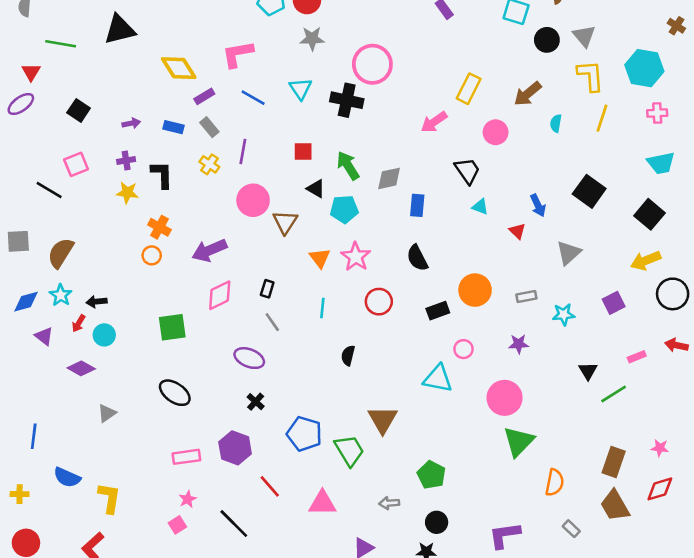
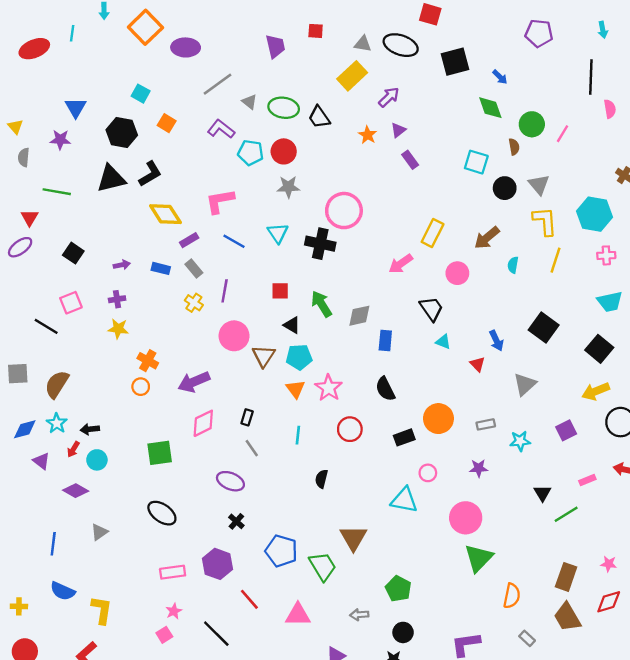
black L-shape: (162, 175) -> (150, 174), moved, turned 60
cyan pentagon: (344, 209) -> (299, 357), moved
blue line: (34, 436) -> (53, 544), moved

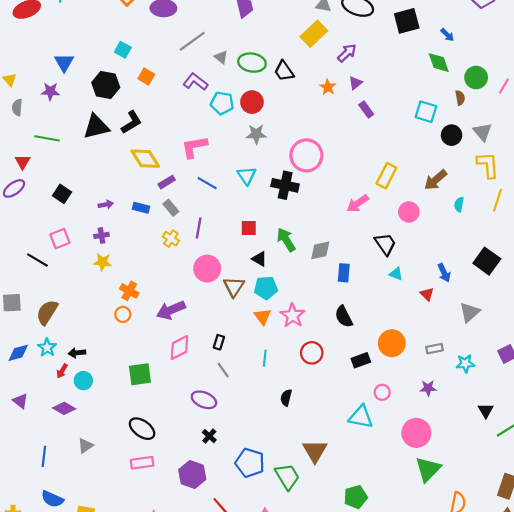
purple triangle: (41, 461) -> (20, 401), moved
pink rectangle: (173, 572) -> (142, 463), moved
green pentagon: (398, 589) -> (355, 497), turned 30

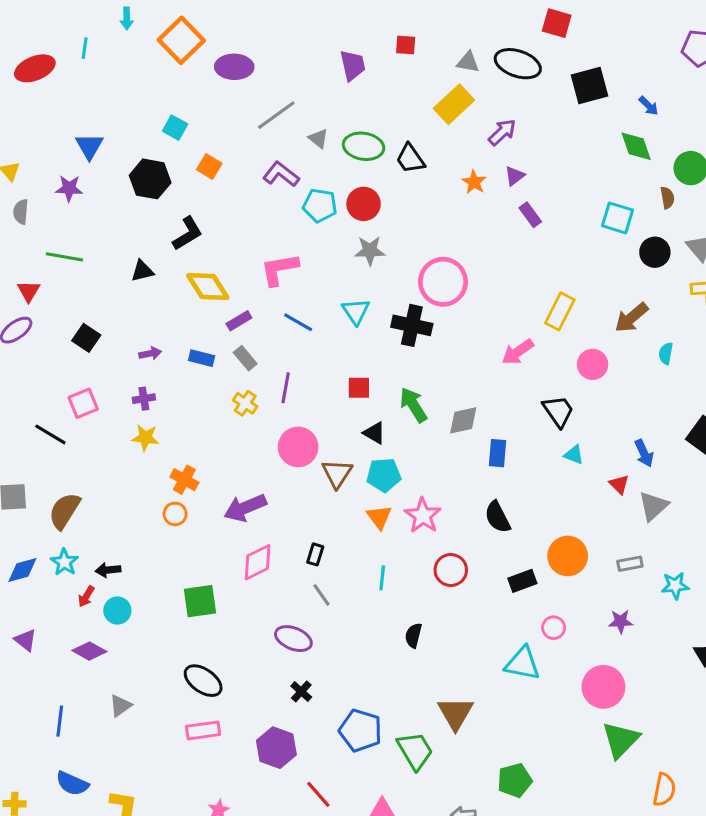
black triangle: (96, 127) -> (142, 271), moved, size x0.6
gray triangle: (470, 312) -> (653, 506), moved

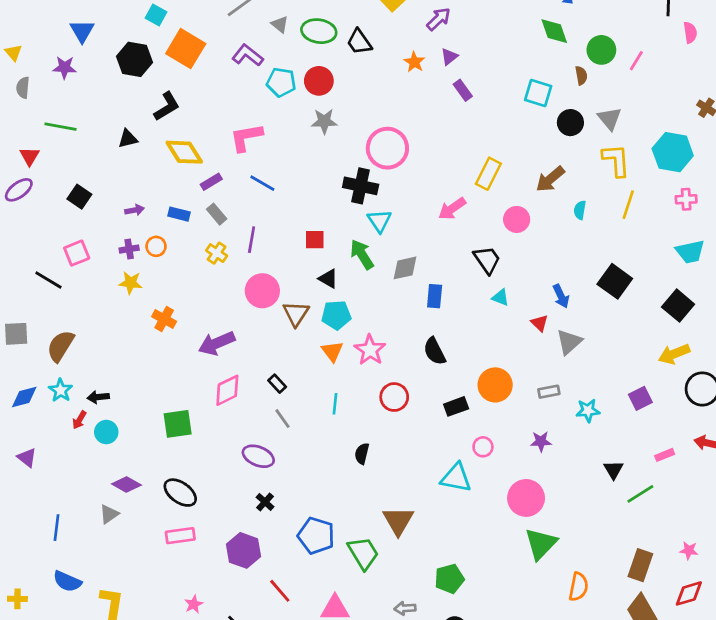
orange square: (209, 167) -> (186, 49), size x1.8
cyan triangle: (356, 311) -> (379, 221), moved
orange circle: (175, 514) -> (156, 246), moved
black rectangle: (315, 554) -> (277, 384), turned -60
purple diamond: (89, 651) -> (126, 484), moved

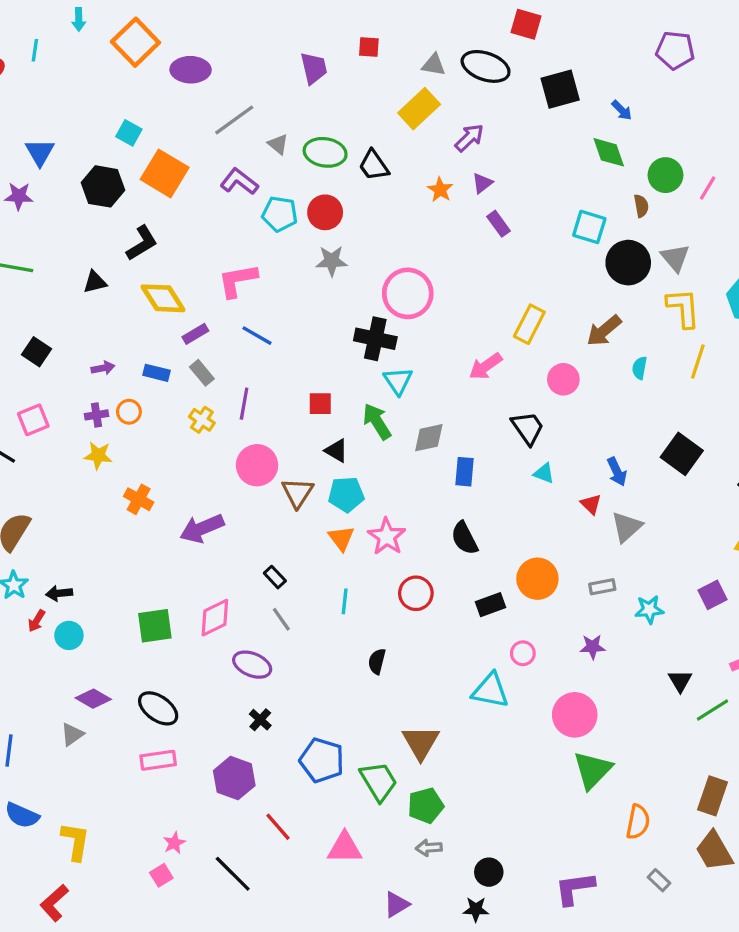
black circle: (570, 123) -> (628, 263), size x1.4
pink diamond: (227, 390) -> (215, 618), moved
green pentagon: (449, 579) -> (426, 806), moved

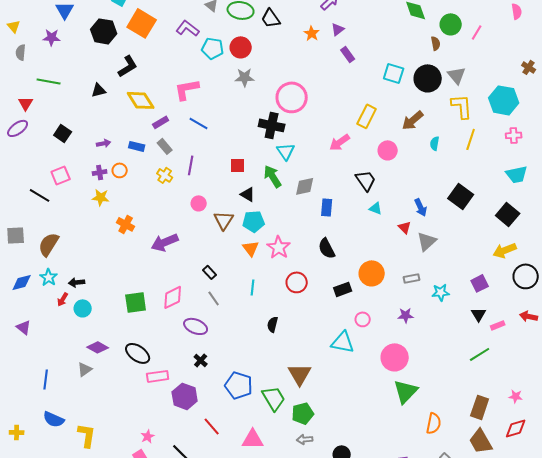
cyan square: (589, 227) -> (394, 73), moved
pink circle: (257, 465) -> (199, 203), size x0.6
black triangle: (680, 681) -> (479, 314), moved
pink rectangle: (158, 760) -> (158, 376), moved

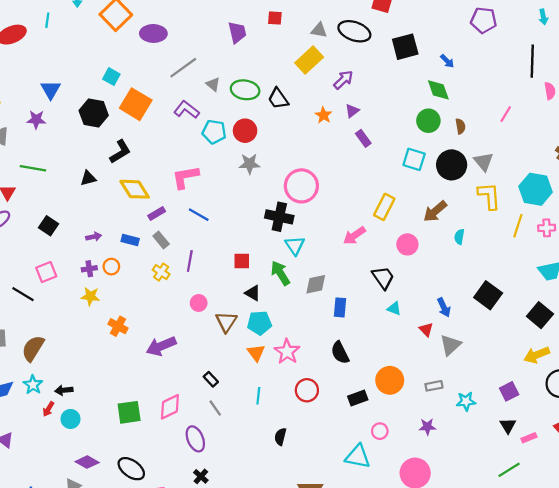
green circle: (451, 24) -> (428, 121), moved
yellow line: (471, 139) -> (518, 226), moved
purple ellipse: (196, 326) -> (195, 439), turned 45

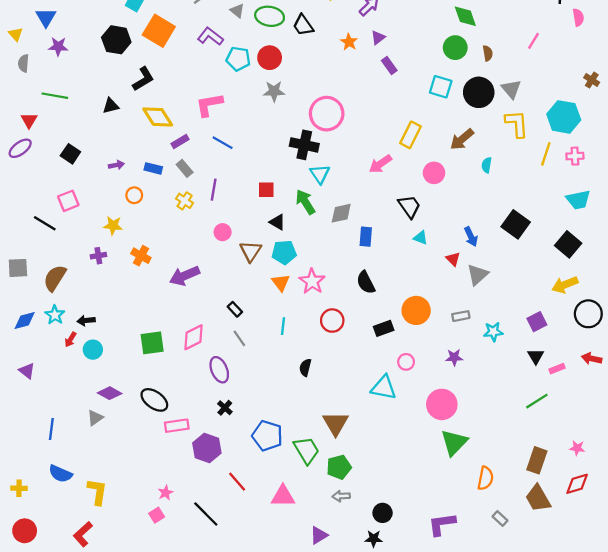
blue triangle: (51, 90) -> (46, 17), moved
purple cross: (89, 269) -> (98, 256), moved

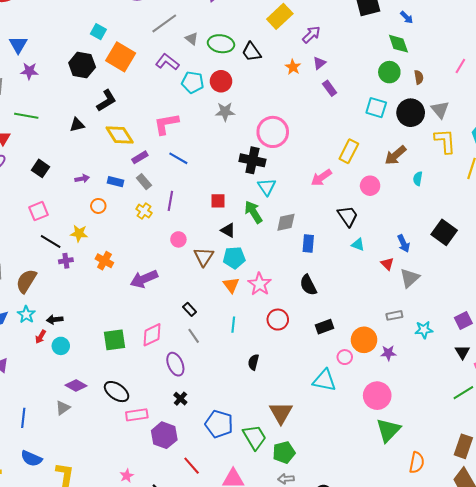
black line: (45, 223) -> (51, 241), moved
orange circle: (416, 310) -> (364, 340), moved

